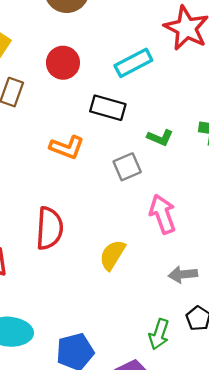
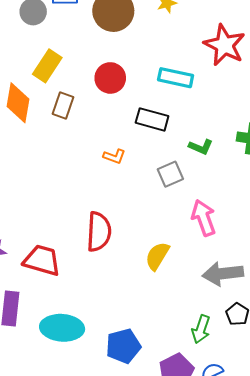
cyan rectangle: (133, 63) -> (176, 78), turned 40
orange L-shape: (67, 147) -> (114, 156), size x0.7
gray arrow: (183, 274) -> (223, 274), size x1.5

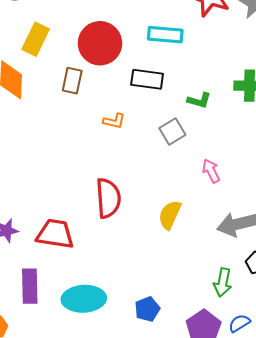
red circle: (110, 78) -> (100, 43), size x1.4
brown rectangle: (63, 106) -> (72, 81), moved
pink arrow: (204, 218) -> (211, 171), size x0.7
blue pentagon: (123, 346) -> (147, 309), size x0.7

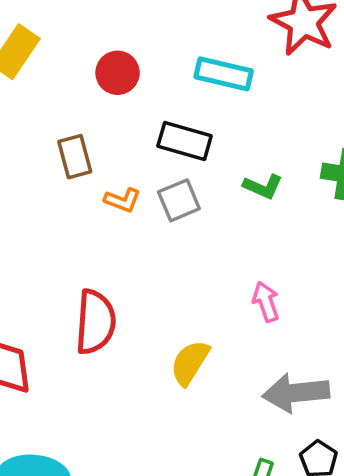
red circle: (100, 43) -> (118, 73), size x0.6
brown rectangle: (72, 81) -> (75, 157), moved, turned -35
gray square: (172, 132) -> (179, 200), moved

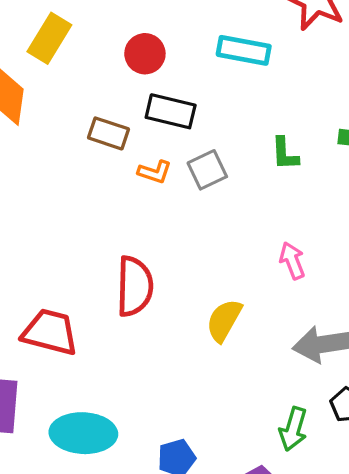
black rectangle: (185, 141) -> (171, 111), moved
brown rectangle: (75, 157) -> (109, 133), turned -54
green L-shape: (263, 187) -> (285, 154), turned 66

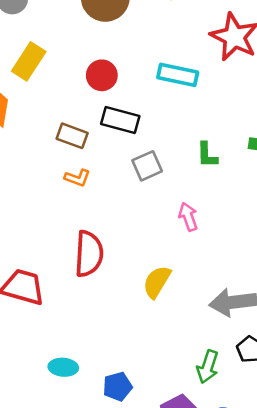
orange L-shape: (155, 172) -> (77, 178), moved
pink arrow: (292, 261) -> (188, 217), moved
cyan ellipse: (83, 433) -> (63, 367), moved, size x0.6

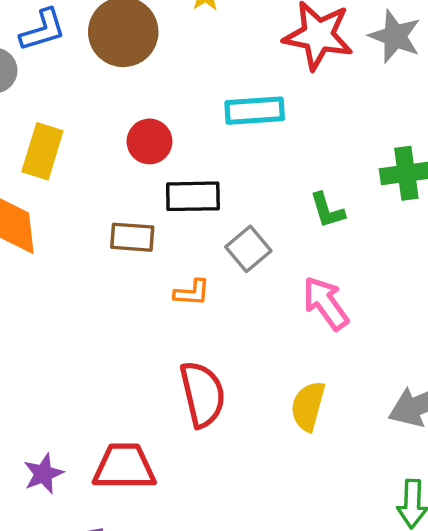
orange L-shape: (77, 178) -> (192, 293), moved
pink arrow: (188, 217) -> (326, 303), size x1.4

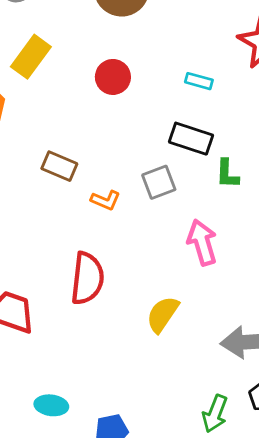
cyan rectangle: (255, 111) -> (199, 81), size x0.6
black rectangle: (193, 196) -> (191, 139), moved
brown rectangle: (132, 237) -> (59, 166), moved

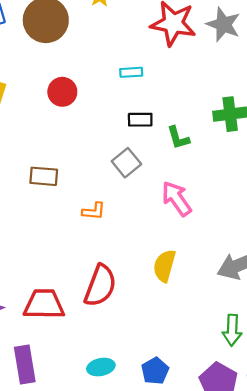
black rectangle: (191, 139) -> (140, 120), size x0.7
orange L-shape: (106, 200) -> (94, 211), moved
red semicircle: (87, 278) -> (100, 286), moved, turned 33

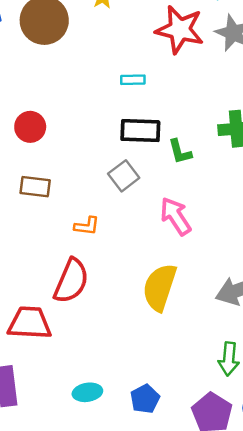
red circle: (62, 92) -> (30, 127), moved
black rectangle: (140, 120) -> (140, 131), size x1.5
yellow semicircle: (164, 266) -> (160, 287), size x1.4
red semicircle: (100, 286) -> (71, 281), moved

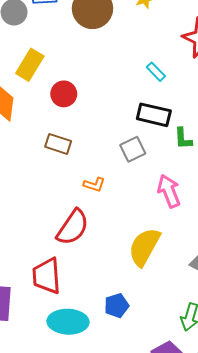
cyan rectangle: (133, 80) -> (156, 72), turned 36
red trapezoid: (30, 323) -> (47, 276), moved, turned -108
cyan ellipse: (87, 392) -> (68, 322), size x1.6
blue pentagon: (145, 399) -> (116, 306), moved

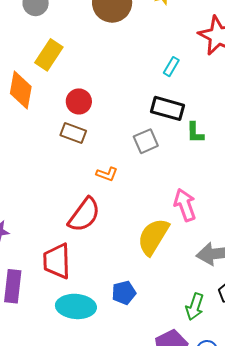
cyan rectangle: (156, 72) -> (171, 67), turned 72
red circle: (64, 94) -> (79, 101), moved
pink arrow: (169, 191) -> (185, 205), moved

